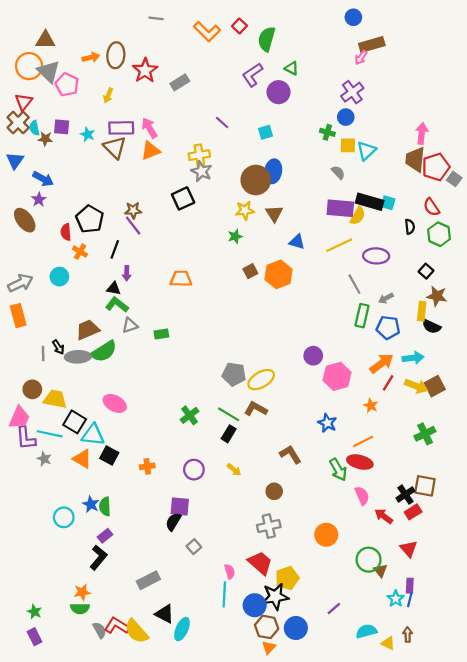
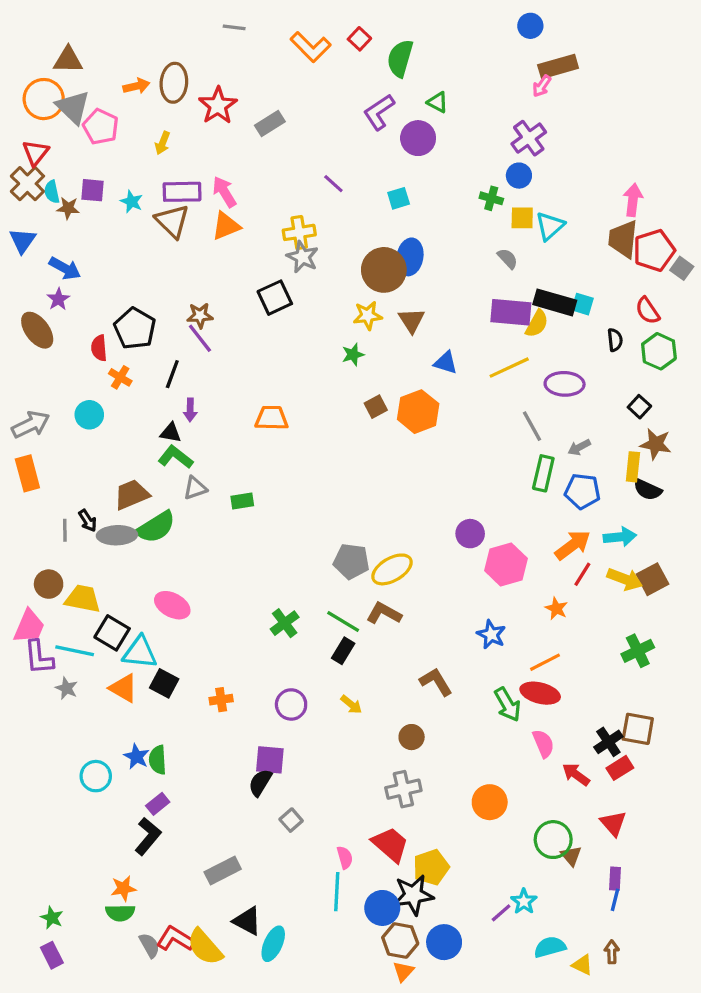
cyan star: (396, 599) -> (524, 901), moved

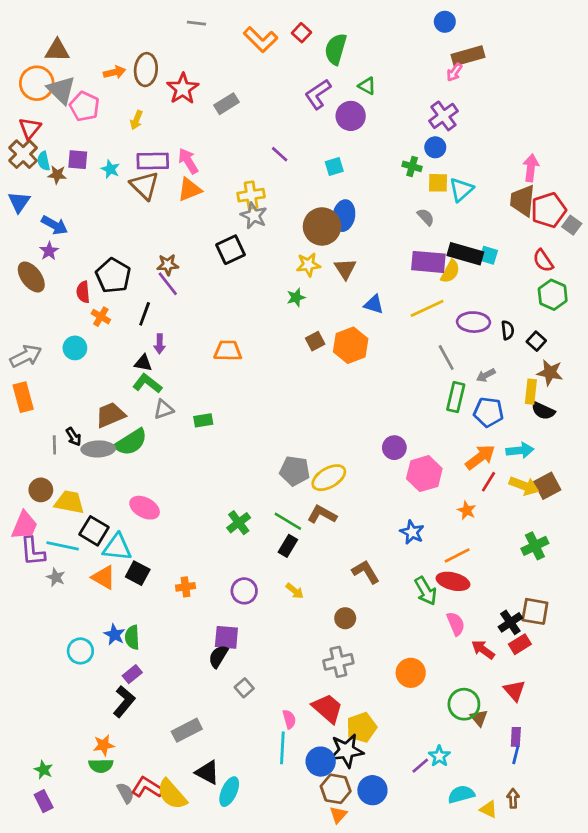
black semicircle: (615, 340) -> (508, 330), moved

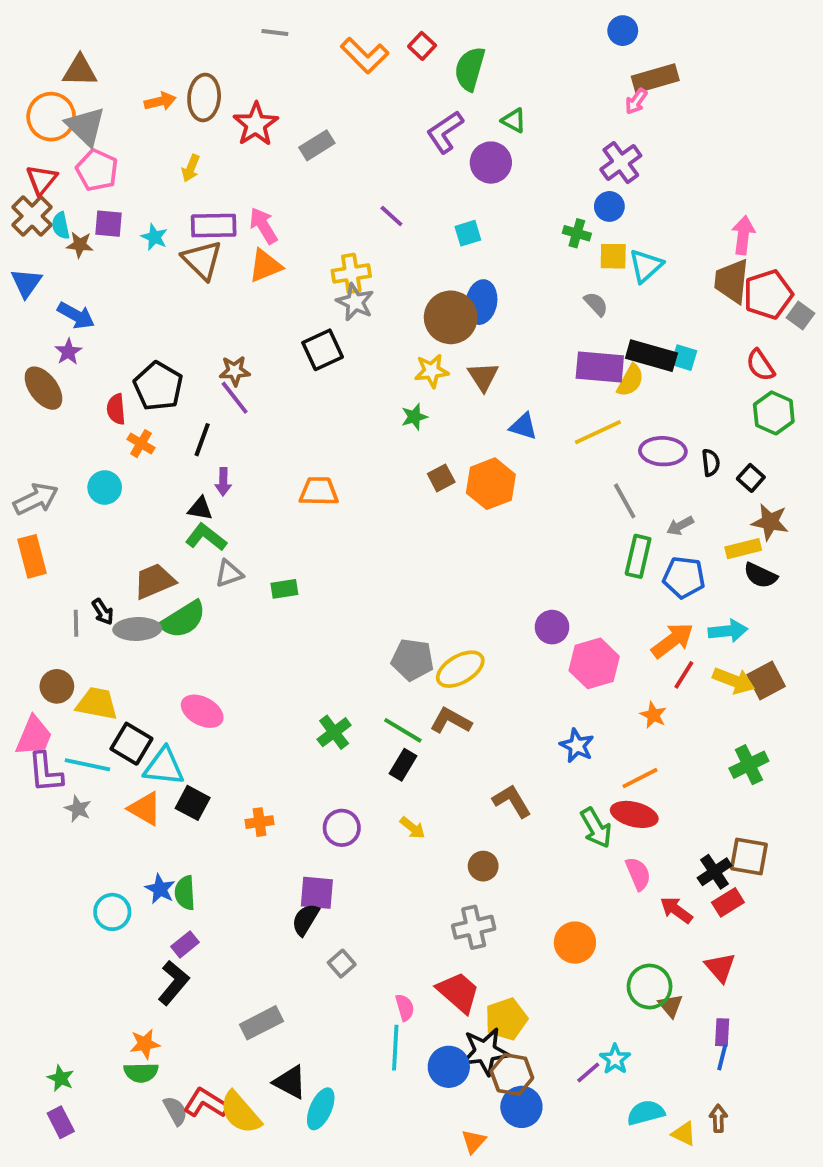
pink pentagon: (84, 106) -> (97, 170), moved
yellow rectangle: (531, 392) -> (743, 549), turned 70
brown hexagon: (336, 789) -> (512, 1074), moved

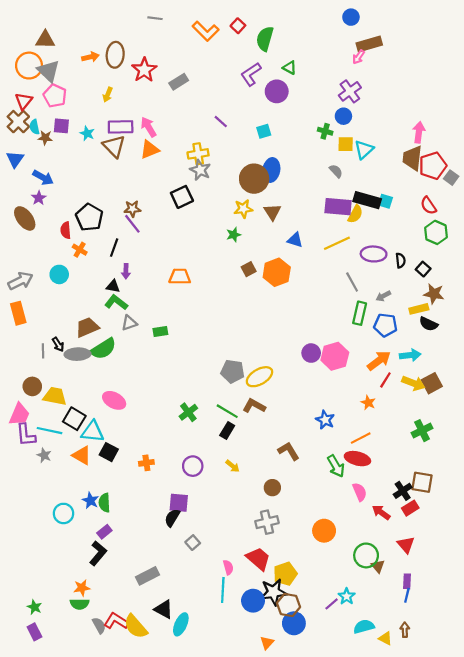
pink hexagon: (594, 663) -> (335, 356), moved

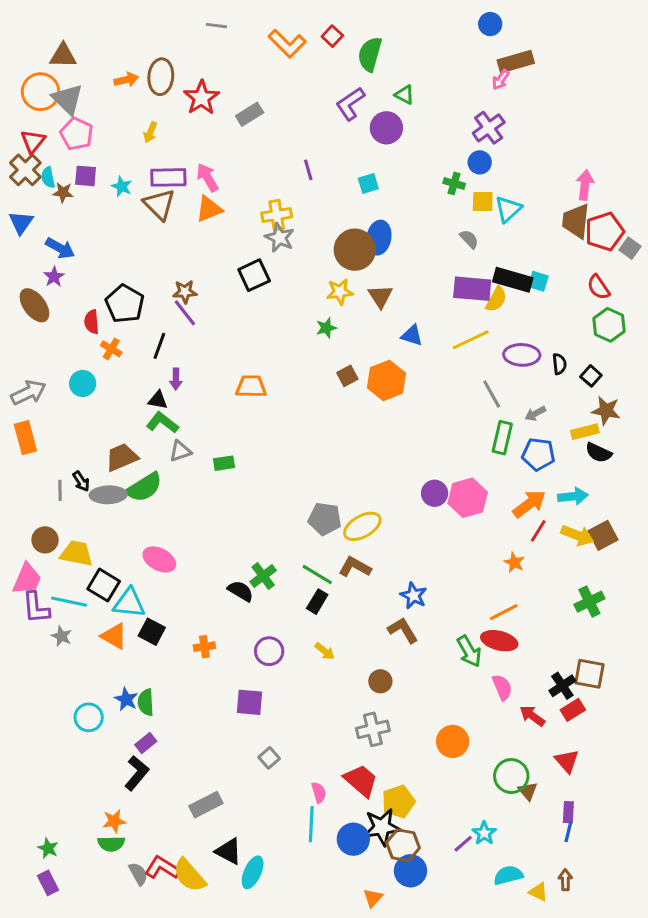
purple line: (221, 122) -> (308, 170), turned 32
blue star: (325, 420) -> (413, 596), moved
black semicircle: (172, 518) -> (241, 591), moved, turned 90

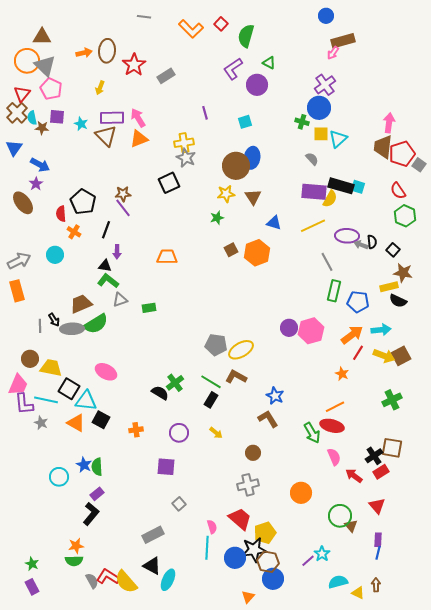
blue circle: (480, 162) -> (319, 108), size x1.5
gray arrow: (535, 414) -> (361, 245), moved, turned 48
gray rectangle: (206, 805) -> (153, 535), moved

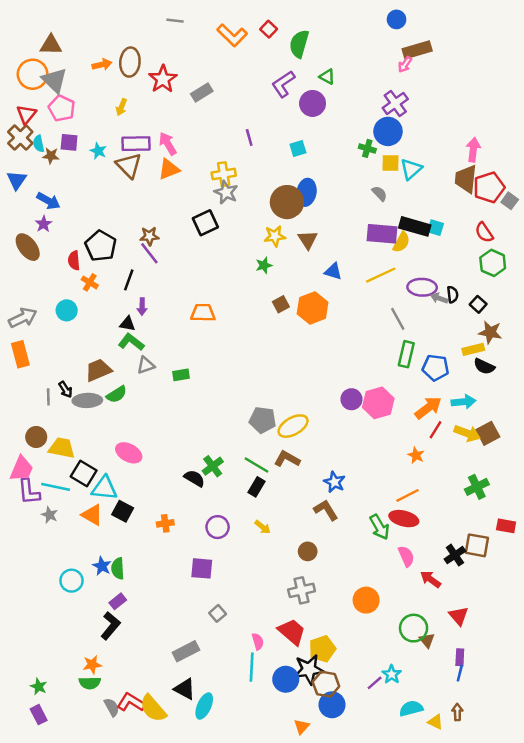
green semicircle: (96, 324) -> (117, 394), size x0.7
red rectangle: (381, 472) -> (506, 526), moved, turned 42

